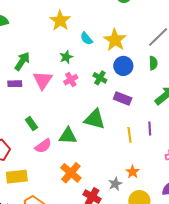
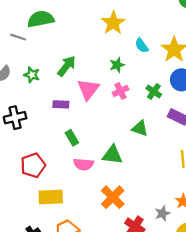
purple rectangle: (15, 84) -> (61, 104), moved
green triangle: (95, 119) -> (140, 128), moved, size x0.7
pink semicircle: (43, 146) -> (83, 164), turned 36

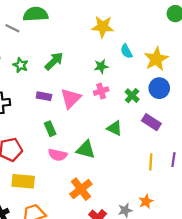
yellow star: (113, 23) -> (103, 27), turned 30
pink triangle: (88, 89) -> (71, 98), moved

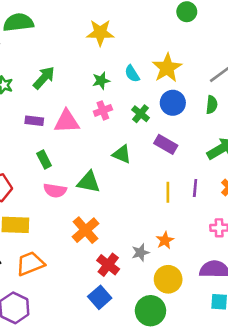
cyan semicircle: (126, 51) -> (132, 74), moved
pink triangle: (71, 98) -> (67, 121), turned 45

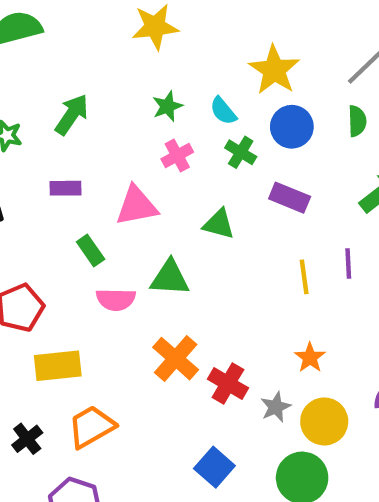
cyan semicircle: (132, 74) -> (223, 111), moved
pink triangle: (67, 121) -> (137, 206), moved
gray star: (140, 253) -> (276, 407), moved
red cross: (108, 265) -> (228, 383), moved

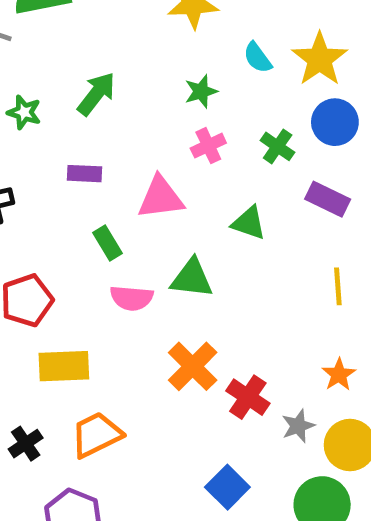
cyan semicircle: (223, 111) -> (258, 58), moved

